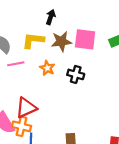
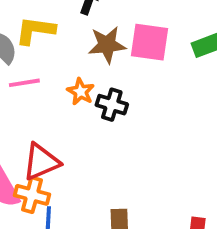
yellow L-shape: (33, 40) -> (35, 30), moved
black cross: (76, 74) -> (112, 105), moved

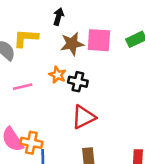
pink line: (24, 83) -> (23, 87), moved
red triangle: (41, 162) -> (84, 117), moved

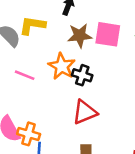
orange star: (57, 75) -> (62, 66), size x1.5
pink line: (23, 87) -> (25, 75), turned 30

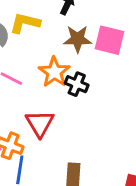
red triangle: (85, 112) -> (40, 123), moved, turned -44

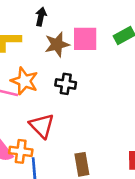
orange star: (54, 72) -> (24, 81), moved

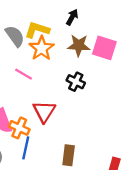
orange star: (24, 81) -> (42, 48), moved

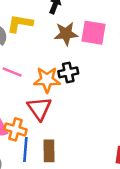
orange star: (42, 48) -> (47, 80), moved, turned -30
black cross: (76, 82) -> (68, 72), turned -30
brown rectangle: (69, 155) -> (49, 151), moved

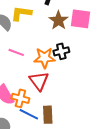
brown star: (66, 34) -> (59, 20), turned -30
blue line: (25, 149) -> (29, 114), turned -66

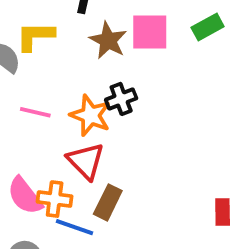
orange star: (44, 58) -> (90, 115), turned 30
brown rectangle: (48, 115) -> (108, 202), moved, turned 36

